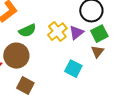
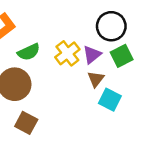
brown triangle: (97, 52) -> (96, 79), moved
cyan square: (73, 69) -> (110, 100), moved

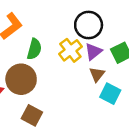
black circle: (111, 26) -> (89, 25), moved
green semicircle: (29, 52) -> (34, 49), turned -50

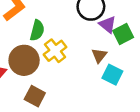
yellow cross: (70, 50) -> (55, 51), moved
purple triangle: (93, 52) -> (108, 24), moved, turned -42

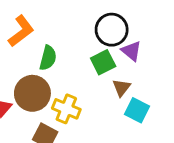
green square: (123, 34) -> (103, 62), moved
yellow cross: (55, 51) -> (66, 109), moved, turned -30

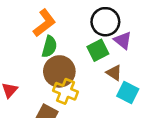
orange L-shape: (21, 31) -> (44, 23), moved
brown triangle: (121, 88) -> (114, 73), turned -35
brown circle: (32, 93) -> (59, 71), moved

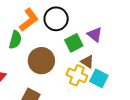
black circle: (105, 22) -> (56, 19), moved
green semicircle: (49, 47) -> (15, 40), moved
yellow cross: (66, 91) -> (77, 75), moved

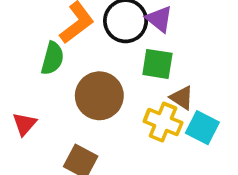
purple triangle: (95, 35) -> (159, 19), moved
green square: (74, 43) -> (157, 64), turned 36

